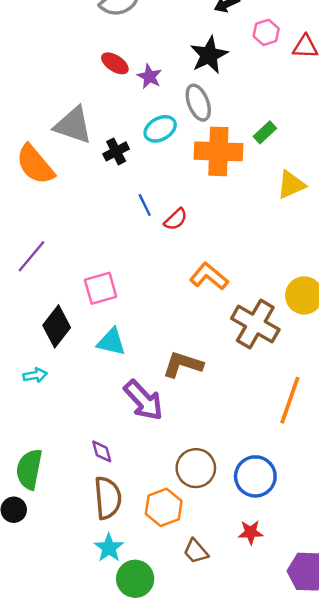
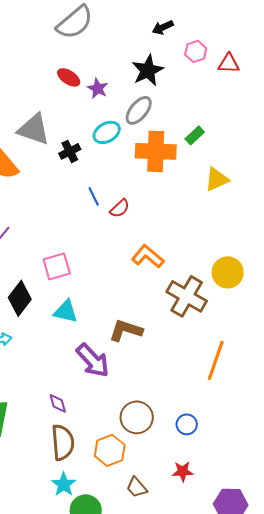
gray ellipse: (198, 103) -> (139, 110), turned 60
blue circle: (255, 476) -> (187, 424), size x0.6

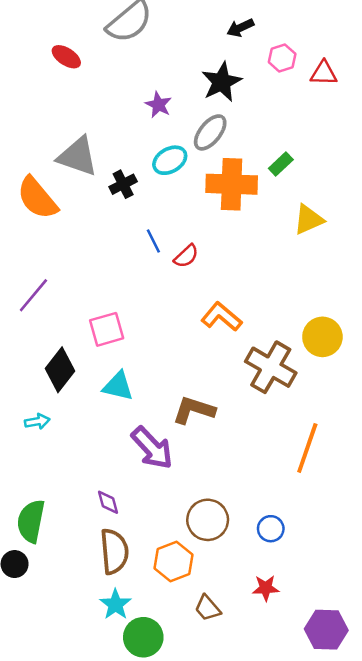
red ellipse: (69, 77) -> (66, 57), moved

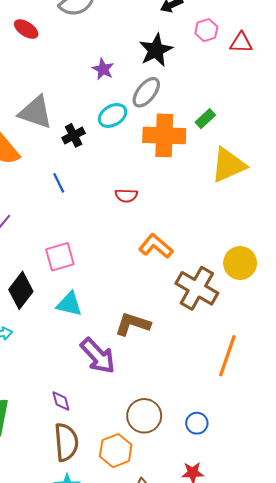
yellow triangle: (309, 220) -> (228, 165), size x1.4
blue line: (153, 241) -> (59, 183), moved
red semicircle: (186, 256) -> (126, 196), turned 45

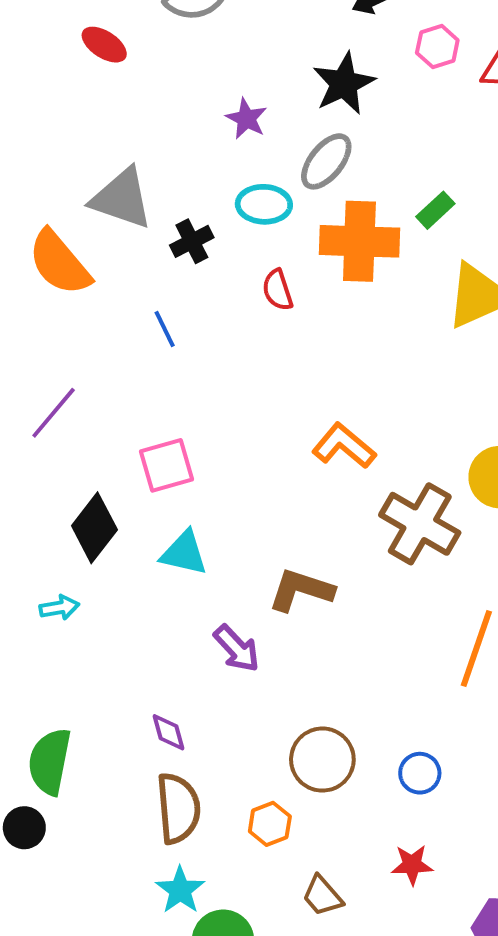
cyan ellipse: (113, 115) -> (264, 204), turned 32
red semicircle: (126, 196) -> (278, 290), moved, turned 70
purple arrow: (98, 356) -> (237, 649), size x0.7
orange hexagon: (116, 451) -> (270, 824), size x0.7

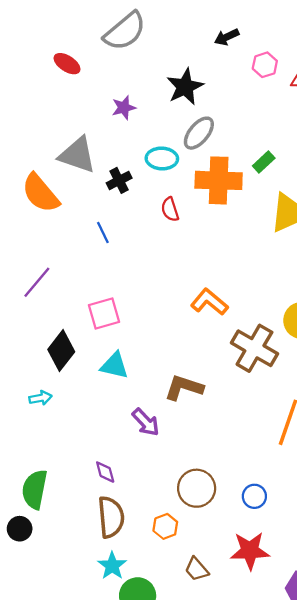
black star: (344, 84) -> (185, 87), moved
purple star: (246, 119) -> (124, 108), moved, turned 30
red star: (412, 865) -> (250, 551), size x1.6

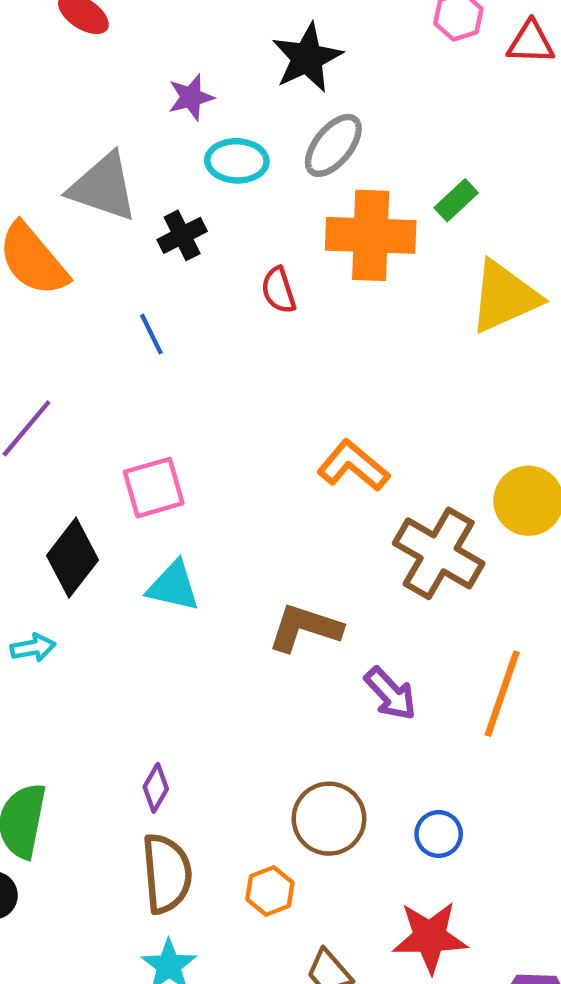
cyan ellipse: (162, 158) -> (237, 161), moved
purple arrow: (146, 422) -> (390, 694), moved
purple diamond: (105, 472) -> (156, 788), turned 45

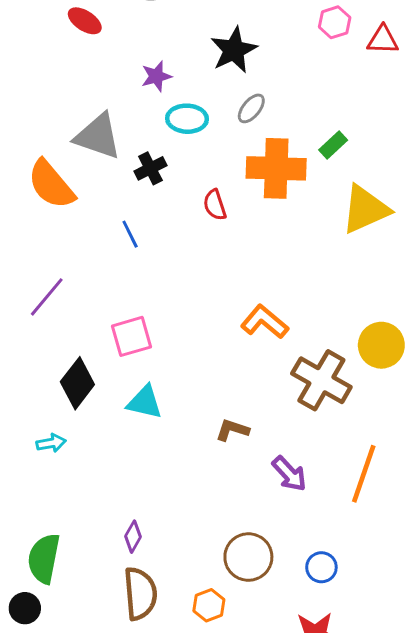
gray ellipse: (333, 145) -> (251, 108), size x0.7
brown L-shape: (305, 628) -> (232, 430), size x0.7

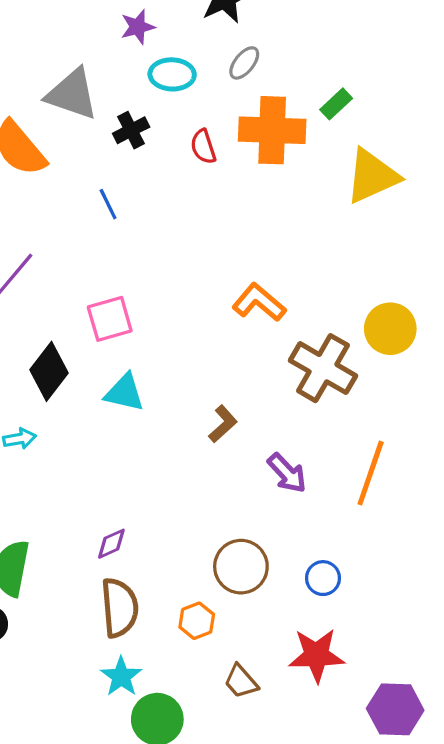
red semicircle: (215, 205) -> (203, 147), moved
brown L-shape: (232, 430) -> (223, 424), turned 120
purple diamond: (133, 537) -> (111, 544), turned 36

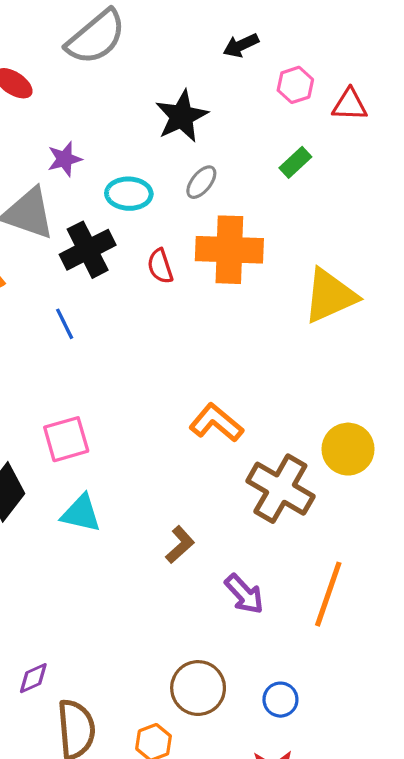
purple star: (138, 27) -> (65, 159), moved
green rectangle: (336, 104) -> (295, 162), moved
black cross: (131, 130) -> (88, 250), size x1.5
purple diamond: (111, 544) -> (33, 678), moved

